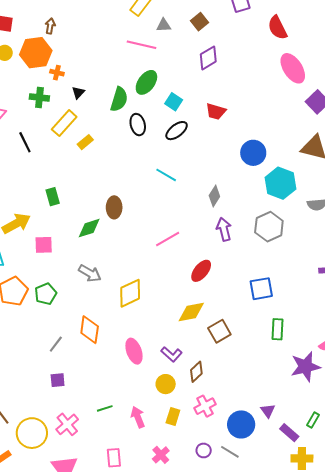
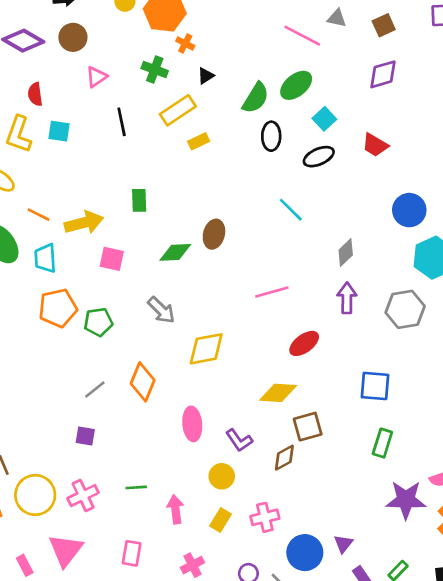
brown diamond: (196, 372) -> (284, 458), moved

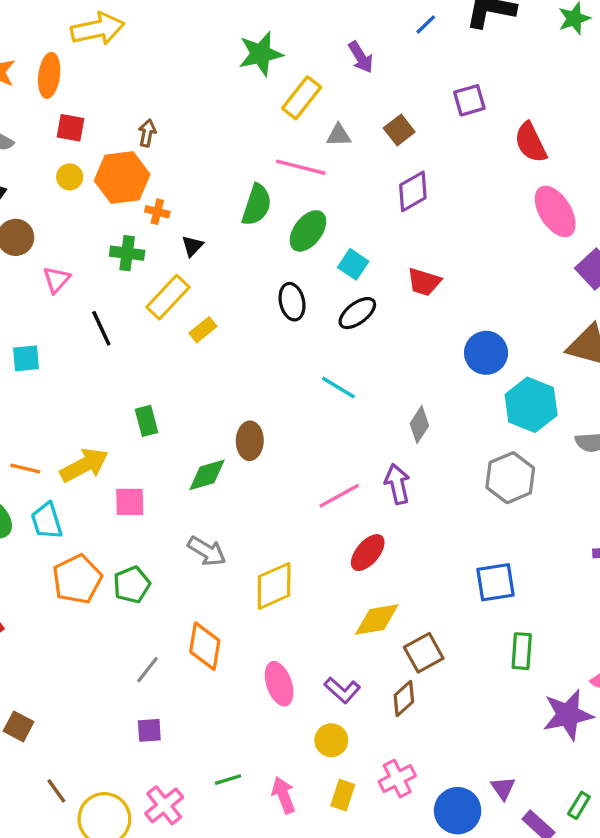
green semicircle: (256, 98) -> (257, 205), moved
purple arrow: (347, 298) -> (397, 484), moved
red ellipse: (304, 343) -> (368, 553), moved

